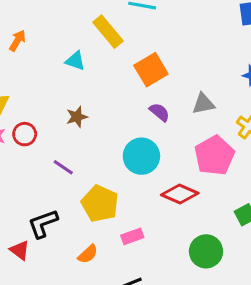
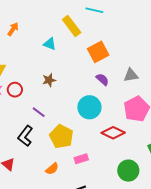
black L-shape: (43, 224) -> (25, 136), moved, turned -35

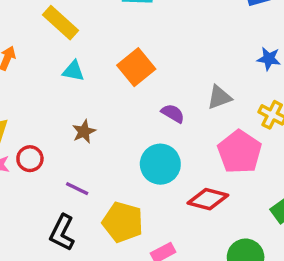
yellow rectangle: (72, 26) -> (61, 23), moved
orange square: (98, 52) -> (136, 67), moved

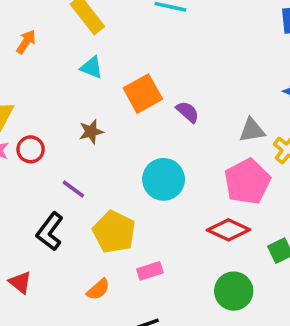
orange square: (136, 67) -> (143, 94), moved
gray triangle: (219, 97) -> (252, 130), moved
purple semicircle: (173, 113) -> (188, 112), moved
red diamond: (208, 199) -> (229, 230), moved

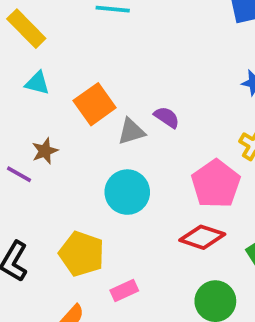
purple semicircle: (188, 112) -> (167, 117), moved
gray triangle: (252, 130) -> (131, 131), moved
purple line: (73, 189) -> (19, 174), moved

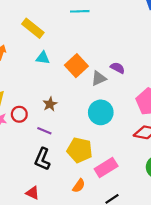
brown star: (45, 151) -> (50, 104), moved
purple line: (19, 174) -> (44, 131), moved
pink rectangle: (124, 290) -> (106, 167), size x1.5

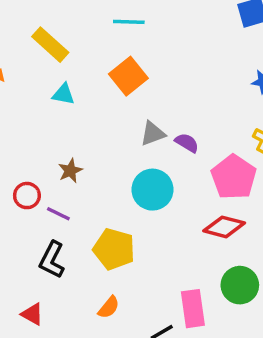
orange square: (76, 66) -> (128, 76), moved
purple semicircle: (118, 68) -> (187, 143), moved
red circle: (19, 114) -> (27, 196), moved
pink rectangle: (106, 167) -> (193, 309), moved, turned -70

